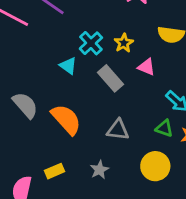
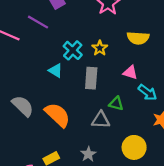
pink triangle: (146, 67) -> (130, 73), moved
gray rectangle: (111, 78) -> (91, 78), turned 50
green triangle: (164, 128) -> (116, 104), moved

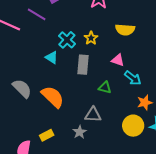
gray triangle: (101, 120) -> (93, 115), moved
yellow circle: (134, 147) -> (133, 126), moved

